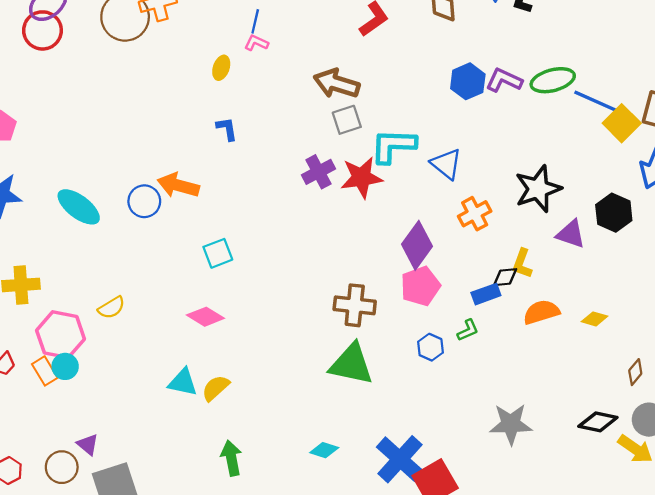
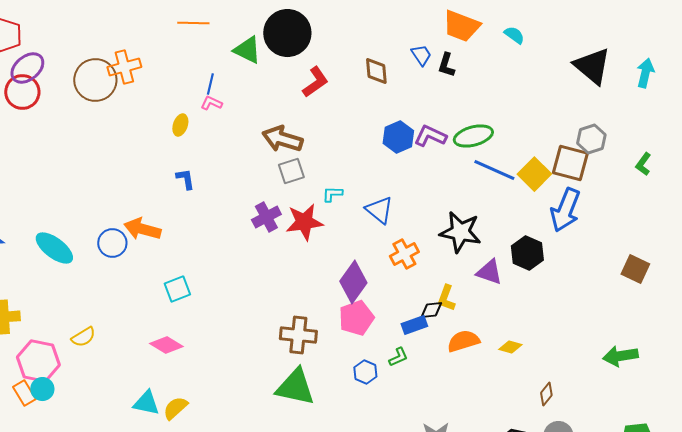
blue line: (597, 102) -> (494, 170), moved
cyan L-shape: (393, 146) -> (332, 194), size x0.5
black star: (538, 189) -> (460, 232), turned 30

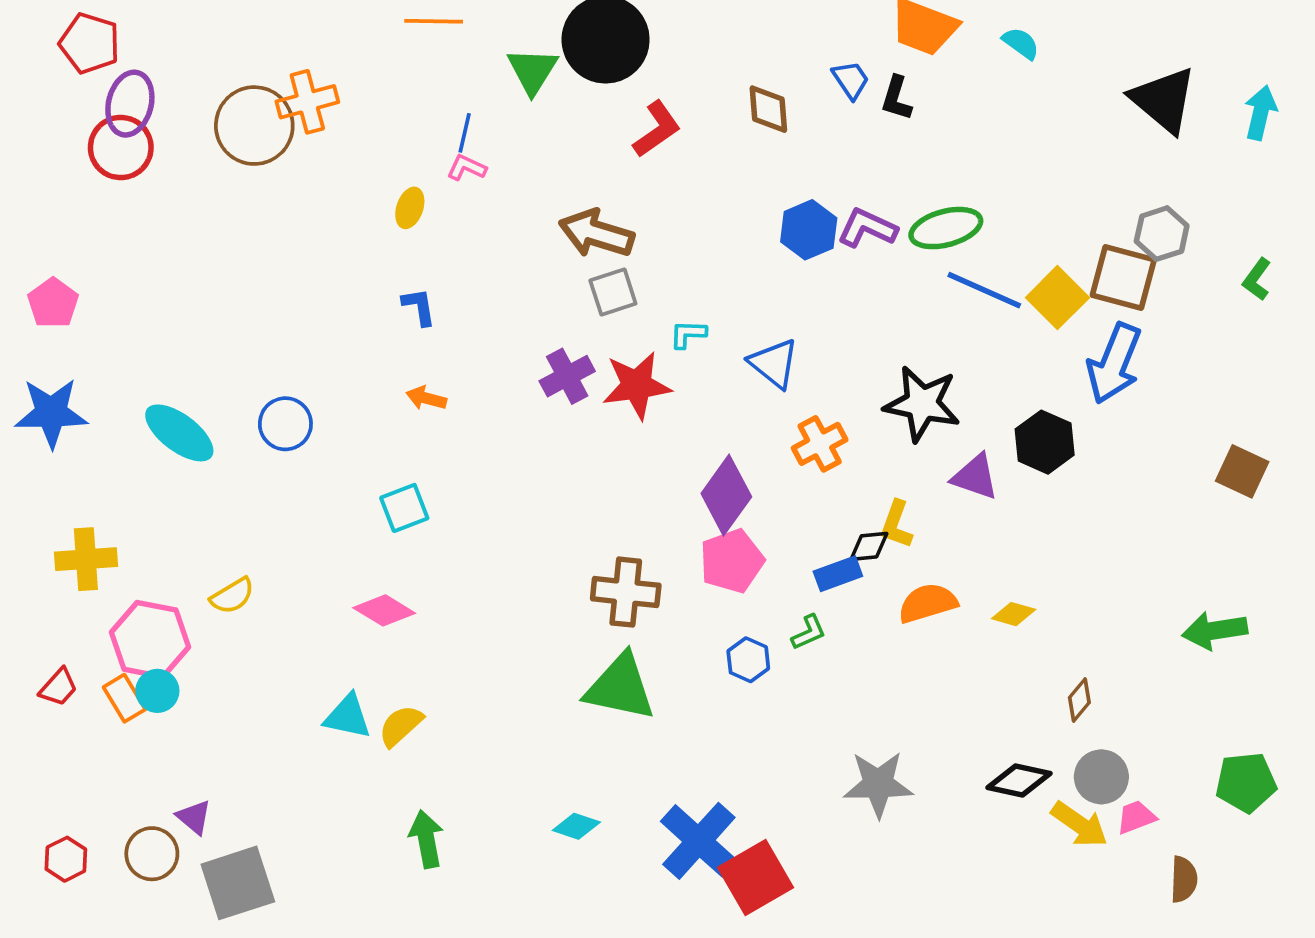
green triangle: (247, 50) -> (532, 71), turned 36
purple ellipse: (27, 68) -> (130, 104), turned -36
orange arrow: (142, 229) -> (426, 398), moved, size x0.6

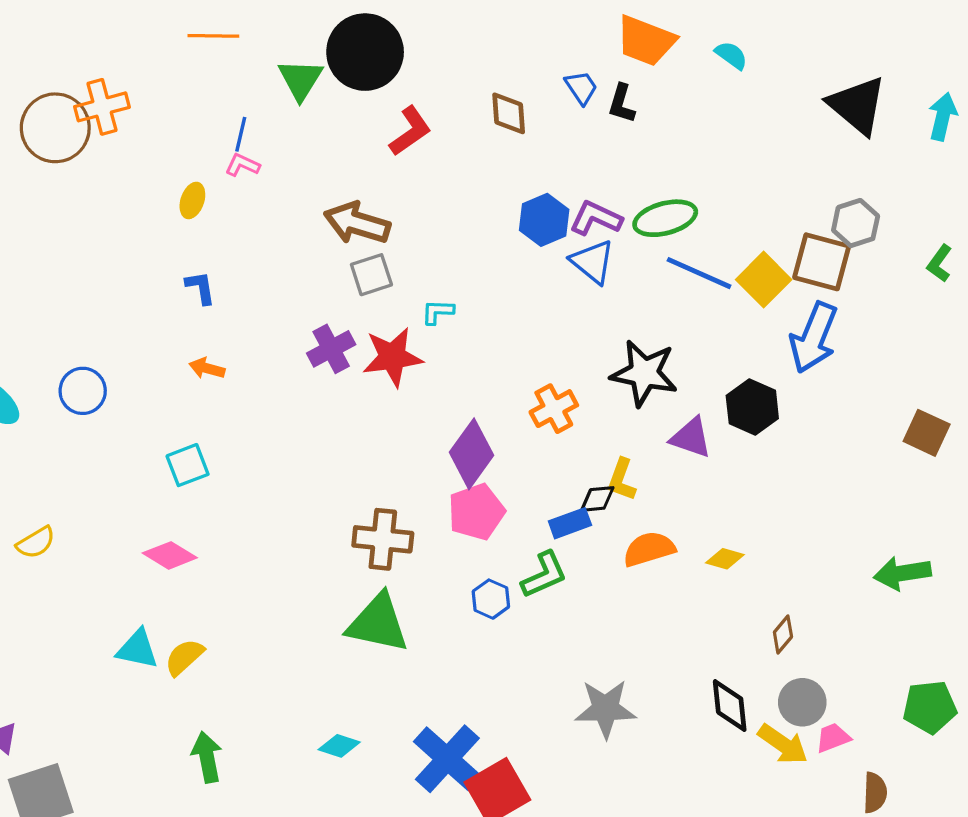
blue triangle: (774, 363) -> (593, 262), moved
green L-shape: (809, 632) -> (544, 575), size x1.5
black diamond: (1019, 781) -> (730, 705), turned 72

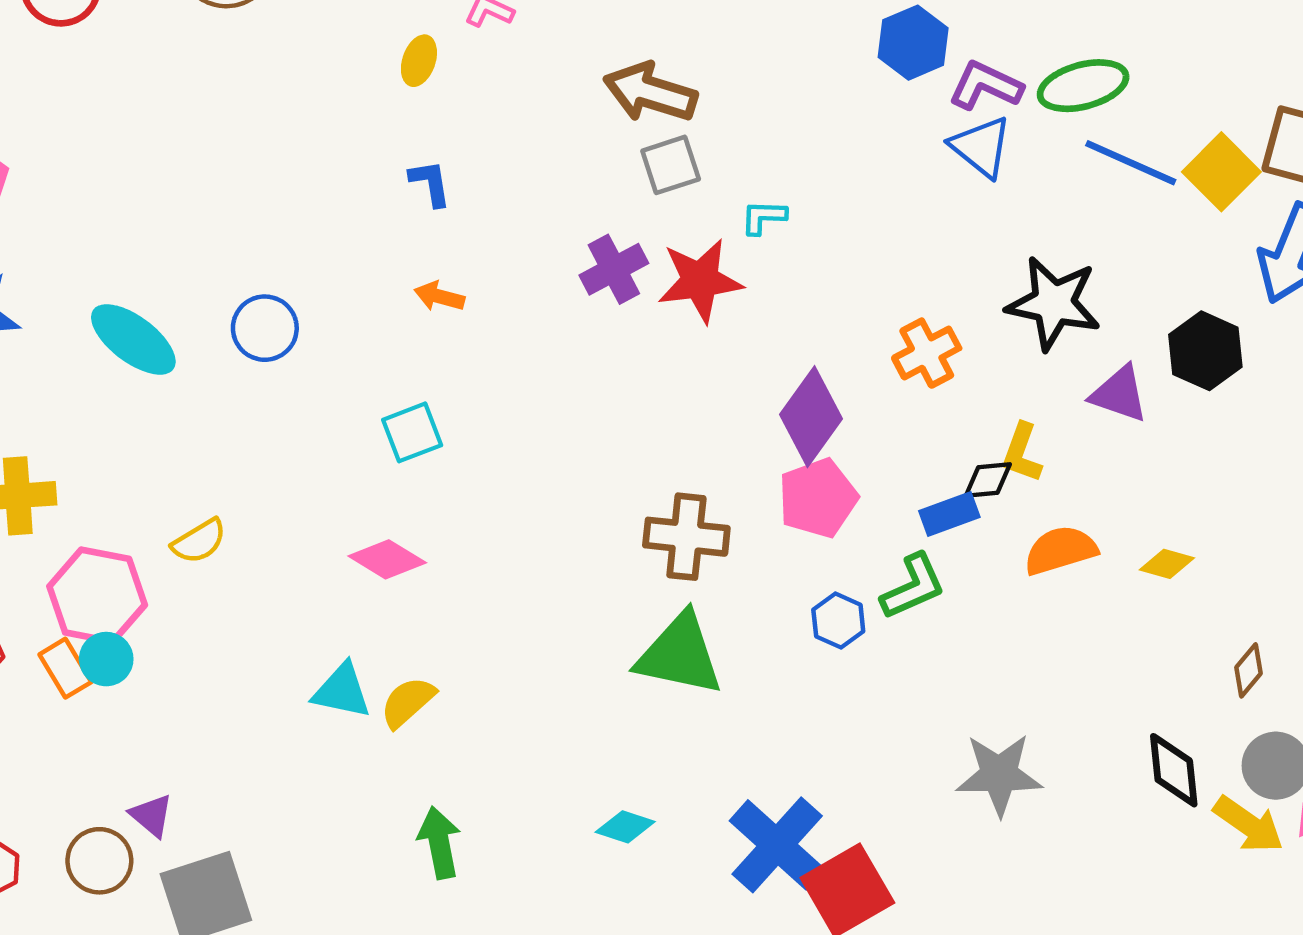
blue hexagon: (544, 220) -> (913, 43), moved

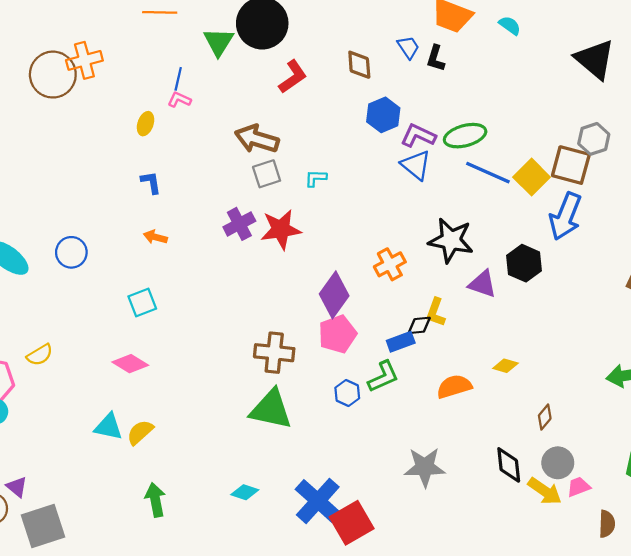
cyan L-shape: (763, 217) -> (316, 178), moved
orange semicircle: (1060, 550) -> (454, 386), moved

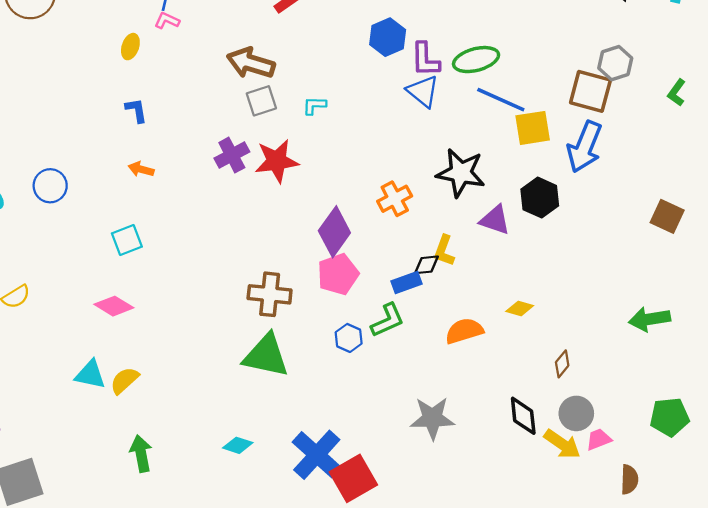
purple L-shape: (418, 136) -> (425, 60), turned -116
yellow square: (532, 177) -> (533, 128), moved, turned 36

